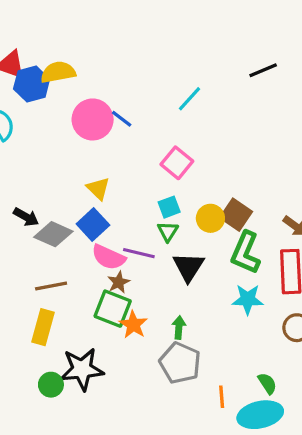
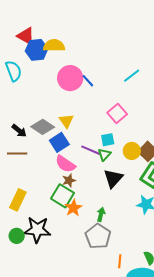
gray diamond: (53, 234) -> (43, 127), moved
purple line: (139, 253) -> (91, 150), moved
brown line: (51, 286) -> (17, 154), moved

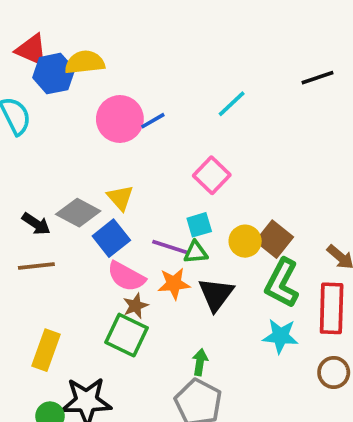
blue line: (88, 81) -> (153, 121), turned -72
green triangle: (104, 154) -> (196, 252), turned 48
orange star: (73, 208) -> (174, 284), moved, turned 30

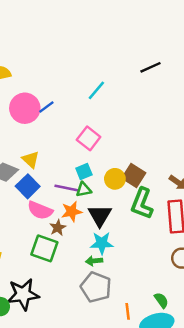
brown star: (136, 306) -> (58, 228), moved
cyan star: (280, 336) -> (102, 243), moved
green arrow: (200, 362) -> (94, 261), turned -98

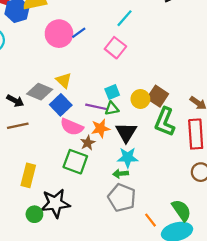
pink square: (89, 138) -> (115, 48), moved
green semicircle: (161, 300) -> (181, 210), size x1.5
orange line: (128, 311) -> (151, 220), turned -32

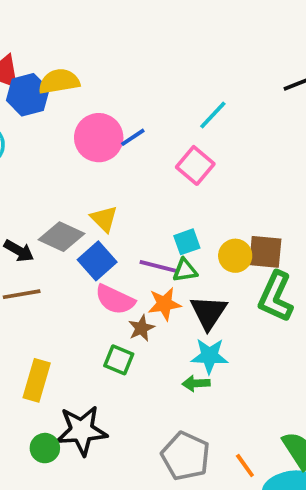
brown square: (158, 96) -> (265, 252), turned -30
green square: (75, 162) -> (119, 360), size x0.7
gray pentagon: (122, 198) -> (186, 456), moved

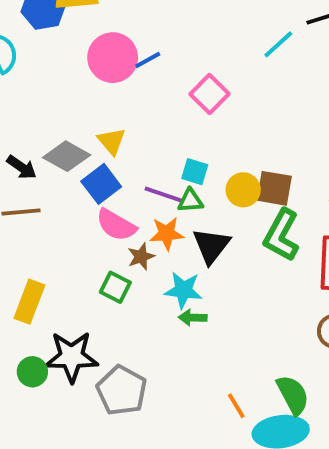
cyan line: (213, 115) -> (278, 44), moved
cyan square: (187, 242) -> (195, 172), turned 32
cyan star: (209, 356) -> (183, 290), moved
gray pentagon: (186, 456) -> (122, 391), moved

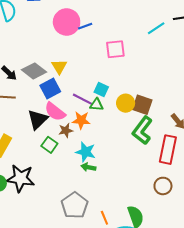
pink square: (209, 94) -> (115, 49), turned 30
black triangle: (211, 246) -> (38, 119), moved
gray pentagon: (122, 391) -> (75, 205), moved

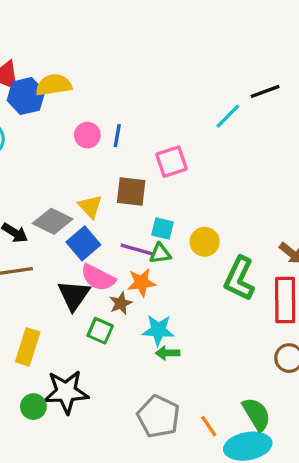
pink circle: (67, 22) -> (87, 135), size x0.6
blue line: (85, 26) -> (117, 136), turned -48
brown square: (142, 105) -> (131, 192), moved

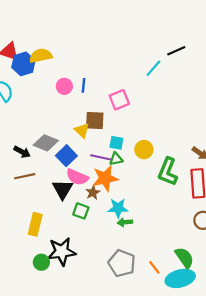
yellow triangle: (90, 206) -> (82, 130), moved
orange star: (141, 283) -> (105, 178), size x1.4

